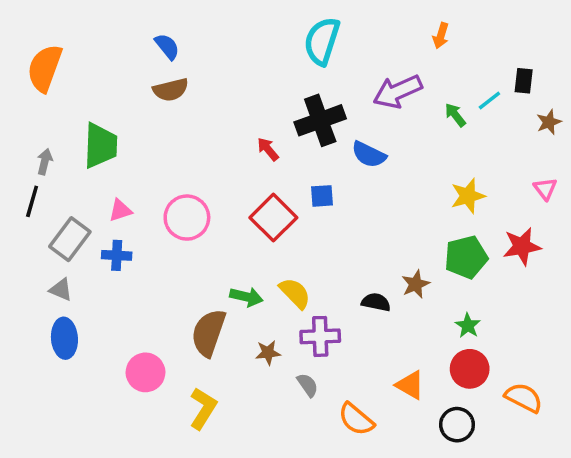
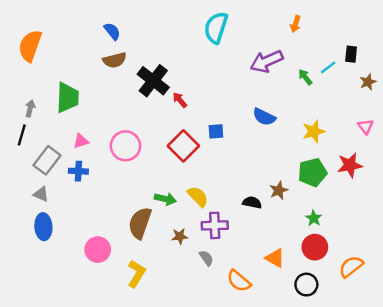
black cross: (320, 120) -> (153, 81), moved, turned -32
blue semicircle: (369, 155) -> (264, 117), moved
orange semicircle: (524, 398) -> (351, 266), turned -65

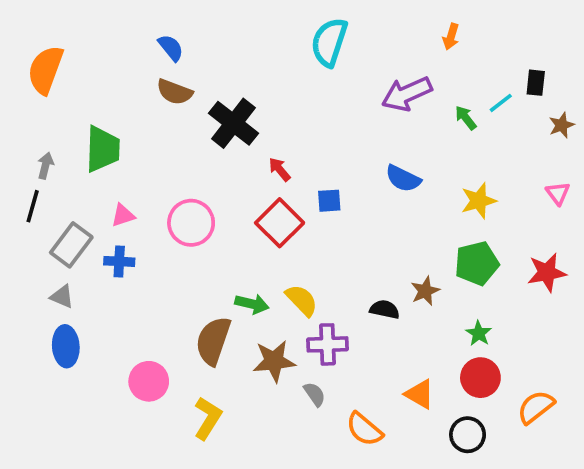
brown semicircle: (115, 60) -> (175, 92), turned 35
red arrow: (180, 100) -> (280, 169), moved
red star: (350, 165) -> (547, 273), moved
brown star: (180, 236) -> (274, 361), size x1.6

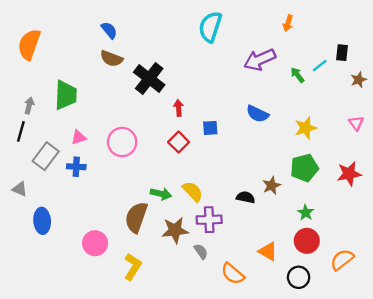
red arrow: (280, 169) -> (179, 108), turned 35
red square: (280, 223) -> (179, 142), size x0.7
gray triangle: (62, 296) -> (20, 189), moved

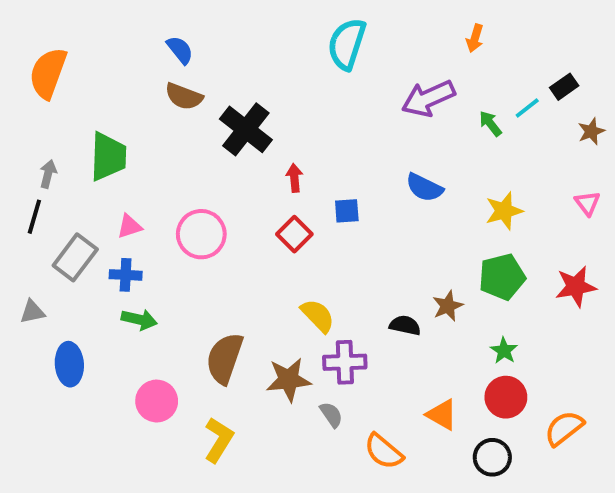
black rectangle: (342, 53) -> (564, 87), turned 49
gray triangle: (20, 189) -> (32, 312), turned -35
green arrow: (161, 194) -> (139, 320), moved

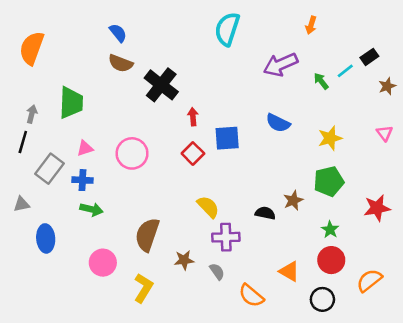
blue square: (347, 211) -> (227, 138), size x1.5
red star: (576, 287) -> (377, 208), moved
brown star: (289, 380) -> (184, 260), moved, size x0.7

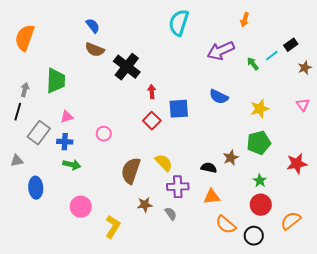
pink circle: (132, 153) -> (104, 134), moved, size x0.6
brown semicircle: (147, 235) -> (131, 171), moved
orange triangle: (289, 271) -> (212, 197), moved, turned -36
orange semicircle: (251, 296) -> (226, 225), moved

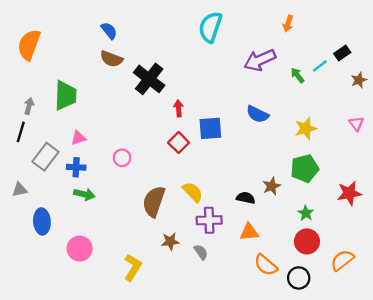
pink circle: (81, 207) -> (80, 249), moved

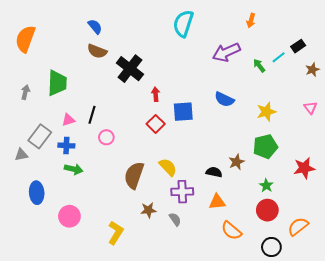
black line: (21, 132) -> (92, 115), moved
gray triangle: (20, 190) -> (21, 155), moved
black circle: (299, 278) -> (271, 247), moved

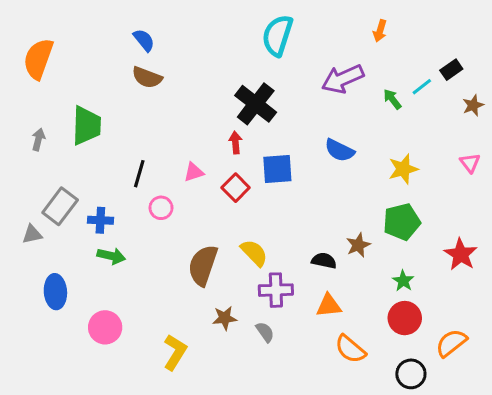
black cross: (130, 69) -> (256, 104), moved
pink triangle: (68, 120) -> (194, 172), moved
red star: (304, 168) -> (461, 254), turned -30

